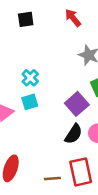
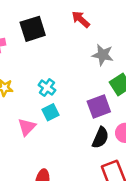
black square: (26, 19) -> (33, 29), size x1.5
purple square: (77, 104) -> (99, 107), turned 30

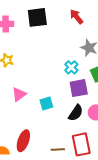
cyan cross: (47, 88) -> (71, 67), moved
cyan square: (50, 112) -> (46, 103), moved

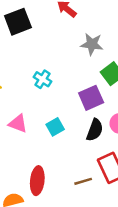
cyan cross: (71, 67) -> (42, 79), moved
pink triangle: (19, 94) -> (18, 124), turned -49

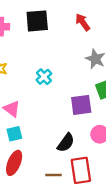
cyan square: (55, 127) -> (14, 134), moved
black semicircle: (95, 130) -> (66, 143), moved

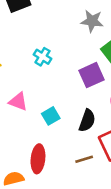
cyan square: (14, 134) -> (51, 116), moved

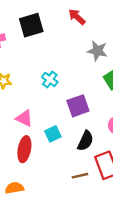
purple square: (92, 75) -> (78, 106), moved
red ellipse: (38, 159) -> (24, 149), moved

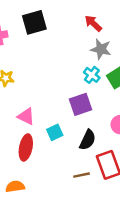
red arrow: (77, 17) -> (93, 23), moved
cyan cross: (50, 80) -> (92, 75), moved

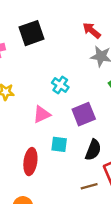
cyan cross: (92, 75) -> (60, 85), moved
pink triangle: (26, 116) -> (42, 114), moved, turned -48
cyan square: (55, 132) -> (59, 144), turned 35

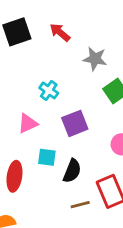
red arrow: (92, 30) -> (60, 32), moved
black semicircle: (93, 150) -> (72, 171), moved

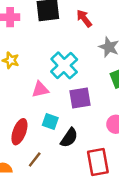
cyan cross: (49, 90) -> (64, 65), size x1.6
brown line: (80, 205) -> (35, 159), moved, turned -49

